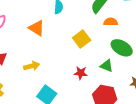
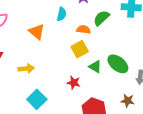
orange semicircle: (111, 22) -> (84, 29), moved
green triangle: (107, 66) -> (95, 67), moved

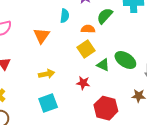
orange triangle: (37, 32) -> (42, 36), turned 30
yellow arrow: (26, 69) -> (47, 74), moved
cyan square: (37, 99) -> (48, 103), turned 30

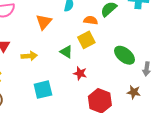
green triangle: (103, 65) -> (66, 52), moved
yellow arrow: (47, 74) -> (29, 56), moved

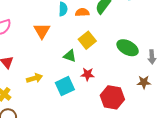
orange semicircle: (91, 20) -> (82, 12), moved
yellow arrow: (29, 56) -> (35, 78), moved
cyan square: (43, 90) -> (65, 86), moved

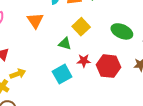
yellow arrow: (35, 78) -> (18, 74), moved
red hexagon: (112, 97) -> (108, 66), moved

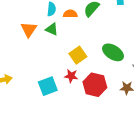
yellow square: (81, 27) -> (78, 55), moved
green triangle: (65, 44) -> (52, 29), moved

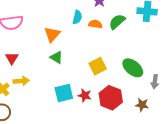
green triangle: (52, 29) -> (56, 57), moved
red star: (71, 76) -> (85, 95), moved

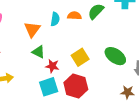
cyan semicircle: (77, 17) -> (55, 19), moved
red star: (85, 95) -> (52, 66), moved
red hexagon: (111, 98) -> (76, 86), moved

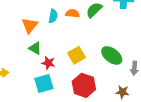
red hexagon: (76, 86) -> (84, 85), moved

